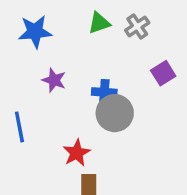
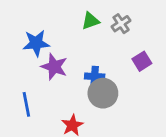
blue star: (35, 32) -> (36, 43), moved
purple star: (54, 80) -> (54, 67), size x1.4

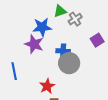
gray cross: (121, 24) -> (75, 19), moved
blue star: (36, 43) -> (42, 27), moved

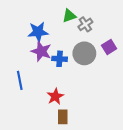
blue star: (42, 27) -> (38, 32), moved
blue cross: (63, 51) -> (60, 59), moved
gray circle: (69, 63) -> (84, 53), moved

